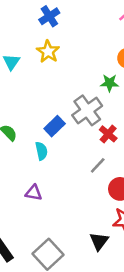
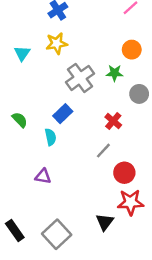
yellow star: (48, 52) -> (57, 43), turned 30
gray cross: (87, 110) -> (80, 78), moved

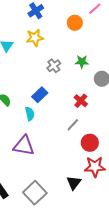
orange circle: (132, 50) -> (75, 23), moved
gray cross: (80, 78) -> (54, 66), size x0.6
purple triangle: (43, 176) -> (24, 146), size x1.6

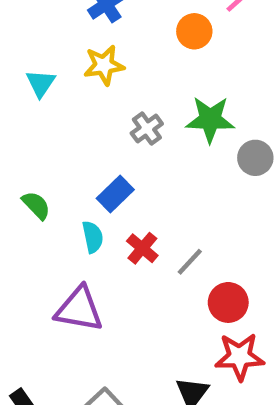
green star: (82, 62) -> (210, 119), size x1.5
red cross: (81, 101) -> (142, 248), moved

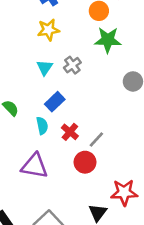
cyan triangle: (41, 83) -> (45, 68), moved
green star: (210, 119) -> (108, 40), moved
red circle: (228, 302) -> (85, 162), moved

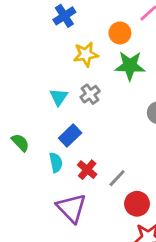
yellow star: (48, 30) -> (86, 54), moved
red circle: (85, 162) -> (137, 204), moved
purple triangle: (35, 166) -> (72, 208), moved, turned 36

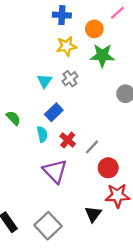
blue cross: (64, 16) -> (62, 15), moved, turned 36

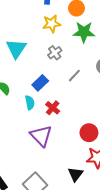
cyan triangle: (45, 81) -> (16, 49), moved, size x1.5
gray line: (92, 147) -> (74, 76), moved

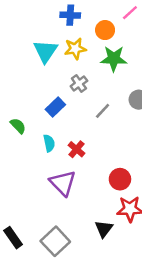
cyan triangle: (16, 49) -> (45, 51), moved
blue rectangle: (40, 83) -> (55, 107), moved

